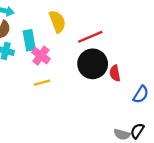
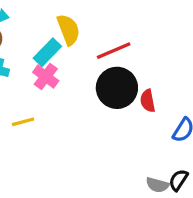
cyan rectangle: (29, 40) -> (47, 52), moved, turned 54
yellow line: (42, 83) -> (23, 122), moved

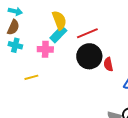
cyan rectangle: (47, 52) -> (58, 34), moved
pink cross: (46, 77) -> (45, 49), turned -35

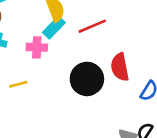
black circle: (89, 56) -> (87, 79), moved
red semicircle: (108, 64) -> (120, 67), size x1.5

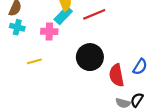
red semicircle: (120, 67) -> (117, 75), moved

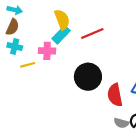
yellow line: (34, 61) -> (28, 65), moved

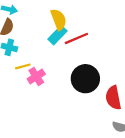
red line: (92, 34) -> (76, 38), moved
pink cross: (47, 51) -> (36, 76), moved, turned -35

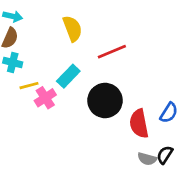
cyan rectangle: (57, 35) -> (68, 76), moved
red line: (76, 38) -> (112, 52), moved

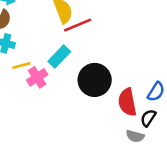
red line: (112, 52) -> (78, 25), moved
black semicircle: (165, 155) -> (148, 118), moved

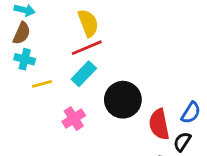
red line: (78, 25) -> (87, 48), moved
pink cross: (37, 77) -> (74, 118), moved

